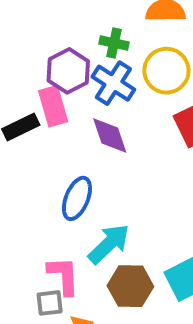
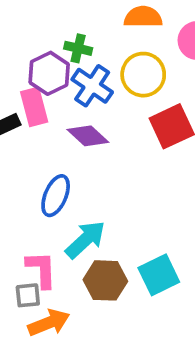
green cross: (114, 43) -> (78, 48), moved
purple diamond: (110, 136) -> (88, 136), turned -30

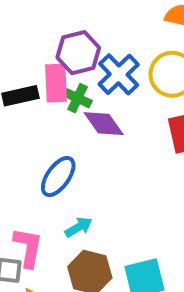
green cross: (78, 48) -> (78, 98), moved
cyan arrow: (85, 240) -> (79, 227), size x0.6

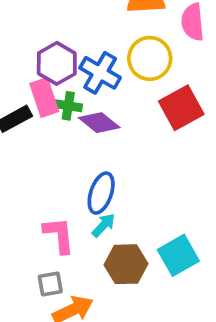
blue ellipse: (58, 177) -> (101, 193), moved
pink L-shape: (28, 247) -> (59, 235), moved

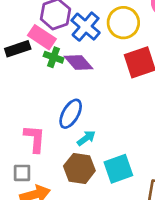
pink rectangle: (44, 98) -> (42, 37), turned -48
green cross: (68, 106) -> (54, 57), moved
cyan arrow: (103, 225) -> (86, 138), moved

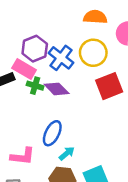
pink L-shape: (35, 139) -> (23, 156), turned 95

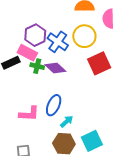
pink L-shape: (23, 156) -> (29, 114), moved

